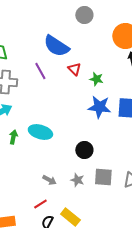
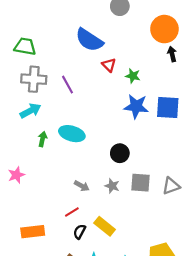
purple line: (40, 71) -> (68, 85), moved

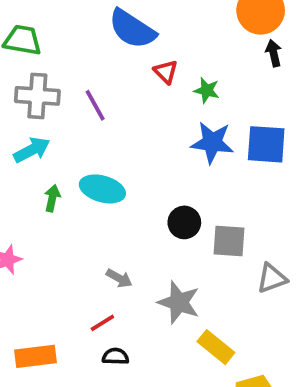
gray square: (141, 183) -> (229, 241), moved
gray star: (112, 186) -> (179, 302), moved, size x1.6
yellow rectangle: (105, 226) -> (216, 347), moved
black semicircle: (80, 232) -> (115, 356), turned 64

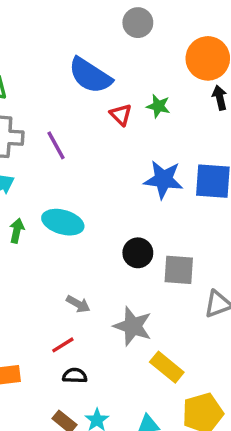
green star: (207, 90) -> (158, 106), moved

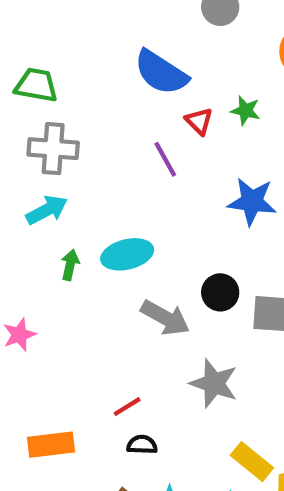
purple line: (56, 145) -> (165, 159), moved
cyan ellipse: (63, 222) -> (127, 254), turned -30
gray arrow: (78, 304) -> (165, 318), moved, size x1.6
yellow rectangle: (167, 367) -> (252, 462), moved

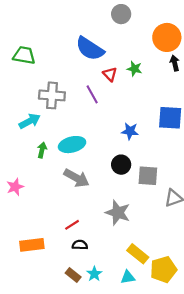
gray cross: (53, 149) -> (52, 95), moved
blue star: (252, 201) -> (130, 131), moved, size x0.7
gray arrow: (165, 318) -> (76, 178), moved

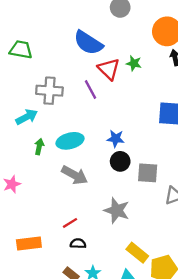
red triangle: (110, 74) -> (109, 69), size x1.5
blue star: (130, 131) -> (116, 139), moved

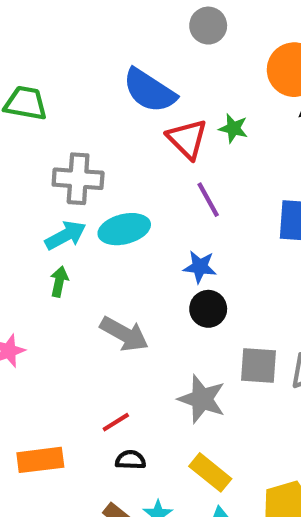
purple line: (91, 90) -> (208, 200), moved
cyan arrow: (27, 117) -> (65, 235), moved
cyan ellipse: (70, 141) -> (124, 229), moved
gray square: (148, 173) -> (259, 365), moved
yellow rectangle: (137, 253) -> (210, 472), moved

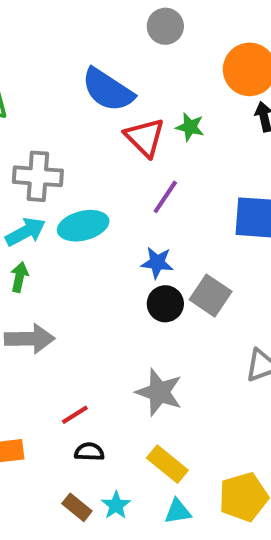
purple line: (208, 200) -> (165, 197), turned 63
gray arrow: (124, 334) -> (30, 339), moved, turned -30
gray square: (259, 365) -> (211, 296), moved, turned 30

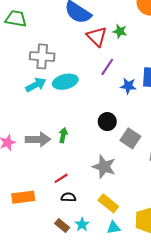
blue star: (157, 263) -> (128, 86), moved
green arrow: (19, 277) -> (63, 135), moved
gray square: (211, 296) -> (130, 138), moved

